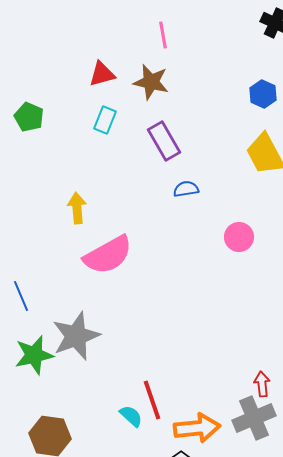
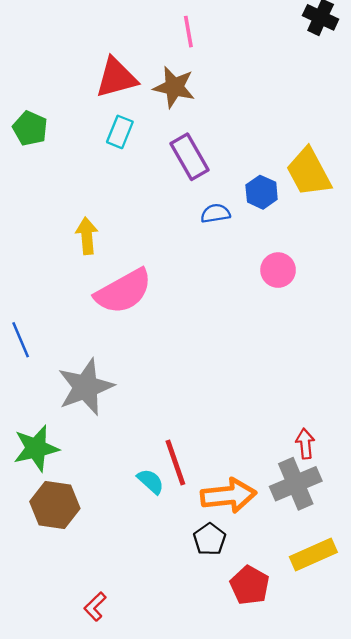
red triangle: (102, 74) -> (116, 78), size x1.4
blue hexagon: (263, 94) -> (262, 192), moved
green star: (34, 355) -> (36, 448), moved

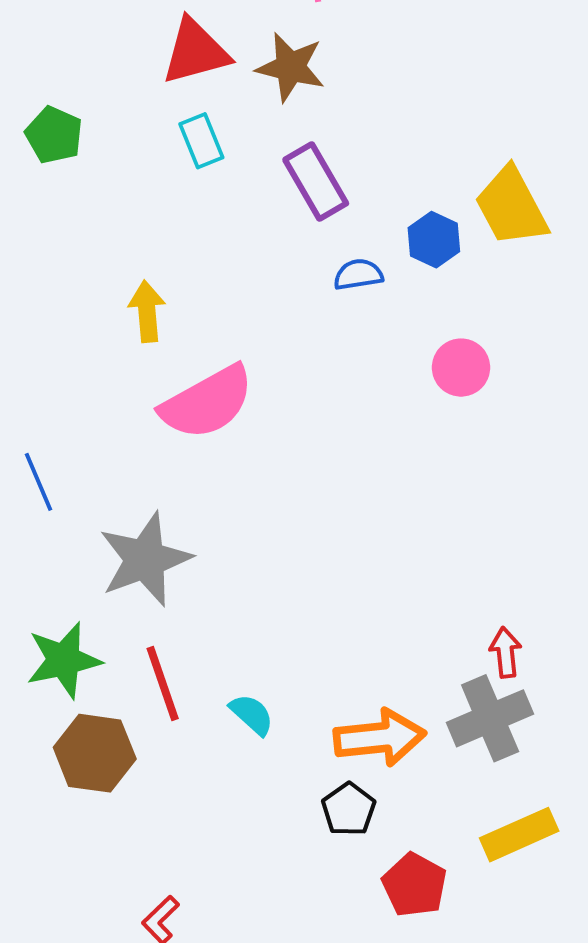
cyan rectangle: (120, 132) -> (201, 141), turned -44
red line: (175, 462) -> (163, 683), moved

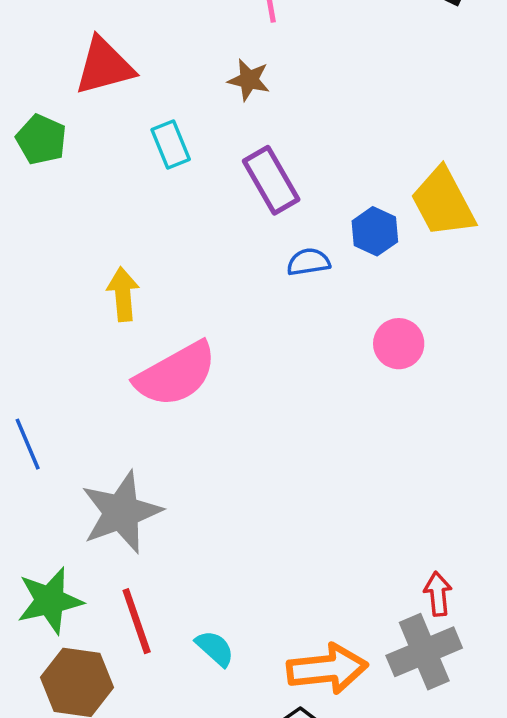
red triangle: (195, 52) -> (104, 66), moved
brown star: (290, 67) -> (249, 80), size x0.7

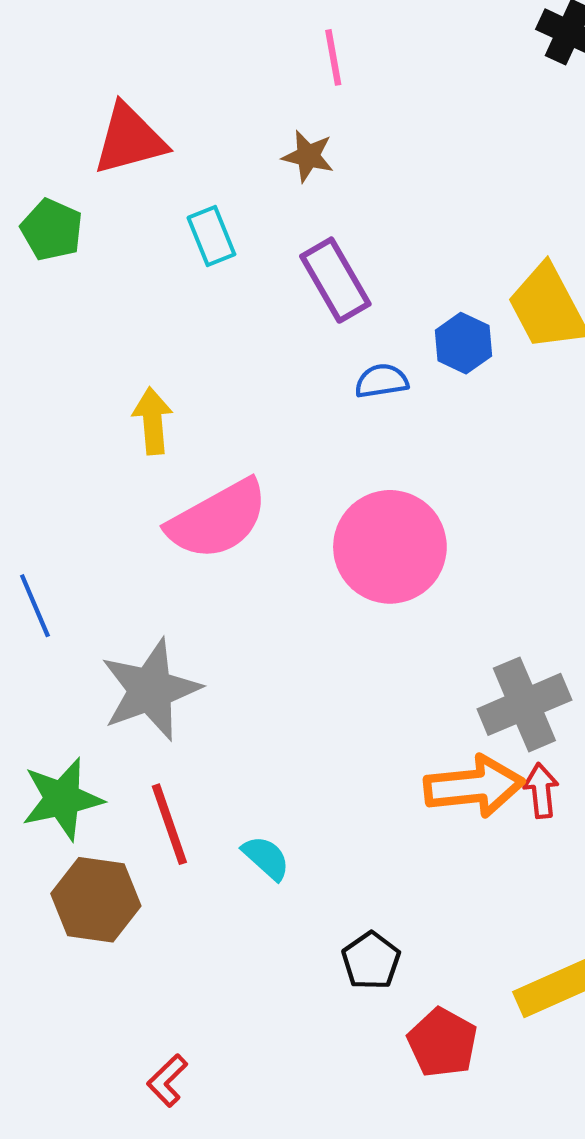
pink circle: (399, 344) -> (390, 547), moved, size x1.8
gray cross: (424, 652) -> (524, 704), moved
orange arrow: (327, 669) -> (474, 786), moved

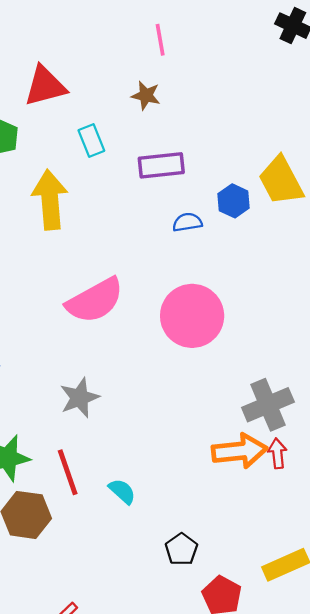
purple rectangle: (335, 280) -> (161, 165), turned -66
yellow arrow: (153, 421) -> (50, 200), moved, size x1.6
gray star: (150, 690) -> (80, 398), moved, size x0.7

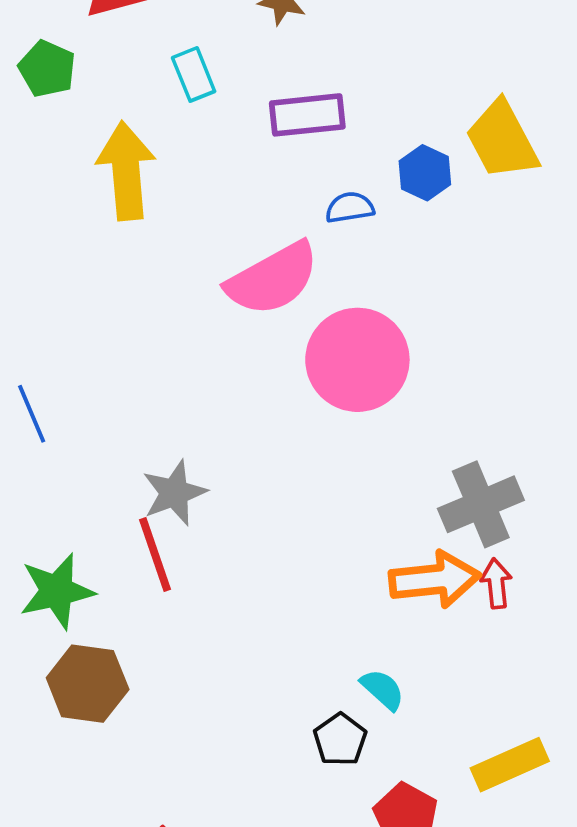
pink semicircle: (95, 300) -> (273, 279), moved
red line: (68, 472) -> (155, 554), moved
cyan semicircle: (122, 491) -> (383, 689), moved

